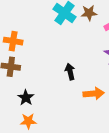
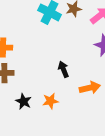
orange star: (28, 121) -> (50, 101), moved

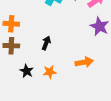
black arrow: (63, 69) -> (46, 43), moved, turned 40

